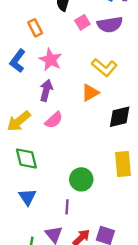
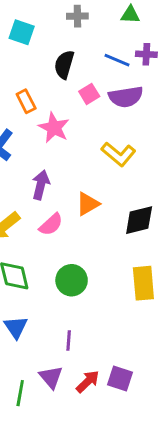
pink star: (51, 60) -> (54, 128), moved
orange triangle: (90, 93) -> (88, 204), moved
green circle: (81, 179) -> (72, 280), moved

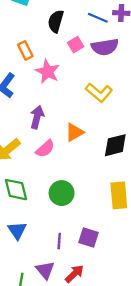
purple square: (120, 379) -> (88, 237), moved

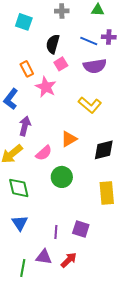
pink square: (76, 45) -> (61, 64), moved
purple arrow: (37, 117) -> (25, 126), moved
green circle: (62, 193) -> (62, 177), moved
purple triangle: (45, 270) -> (44, 257), turned -42

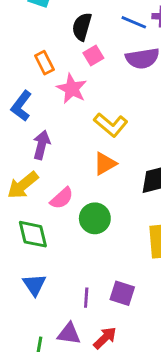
yellow L-shape: (90, 105) -> (111, 125), moved
pink semicircle: (44, 153) -> (62, 198), moved

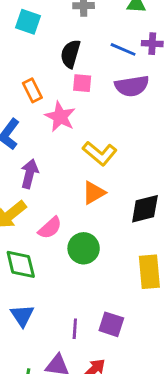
pink square: (93, 55) -> (82, 83), turned 36

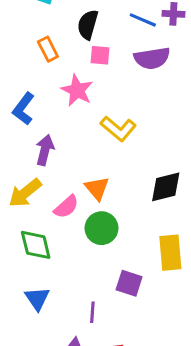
orange rectangle: (32, 90) -> (48, 49), moved
orange triangle: (94, 193) -> (97, 188), moved, turned -40
purple square: (111, 324) -> (129, 283), moved

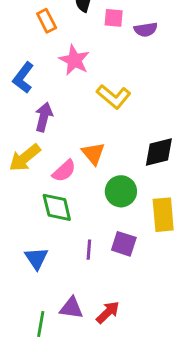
pink square: (100, 55) -> (114, 18), moved
purple semicircle: (152, 58) -> (146, 30), size x0.7
green circle: (102, 228) -> (121, 191), moved
green diamond: (36, 245) -> (57, 207), moved
purple line: (92, 312) -> (89, 250), moved

